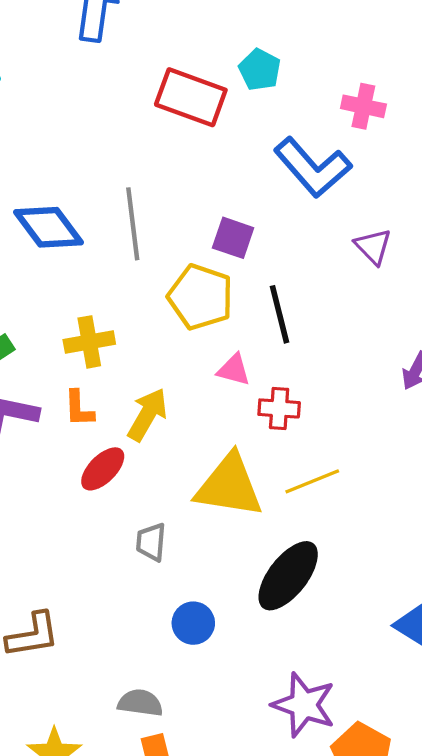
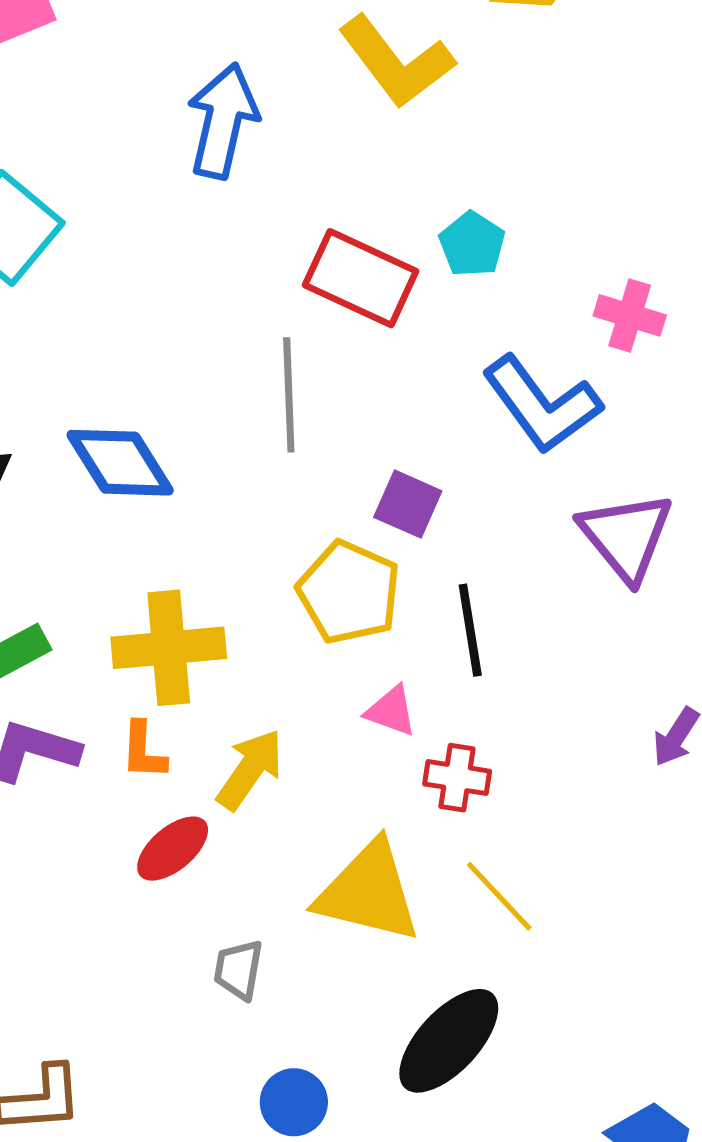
gray line: (133, 224) -> (289, 395), moved
purple triangle: (373, 246) -> (626, 536), size x1.6
yellow cross: (89, 342) -> (169, 648), size x1.4
yellow line: (312, 481) -> (499, 896), turned 64

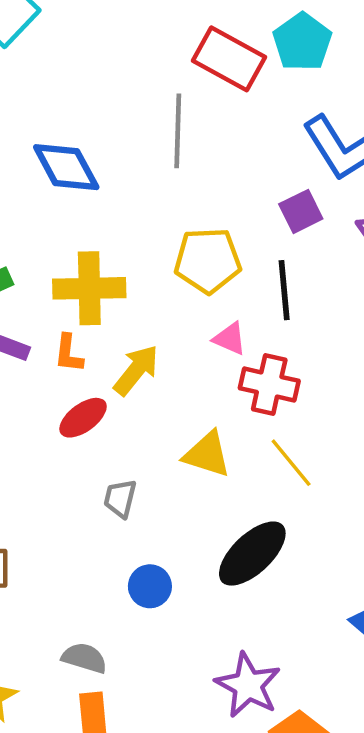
cyan pentagon: (472, 244) -> (302, 42), size x1.4
purple square: (408, 504) -> (301, 211), moved, turned 36
yellow pentagon: (349, 592) -> (208, 261), turned -30
red cross: (457, 778) -> (269, 384), size x1.4
yellow triangle: (368, 892) -> (207, 454), size x0.7

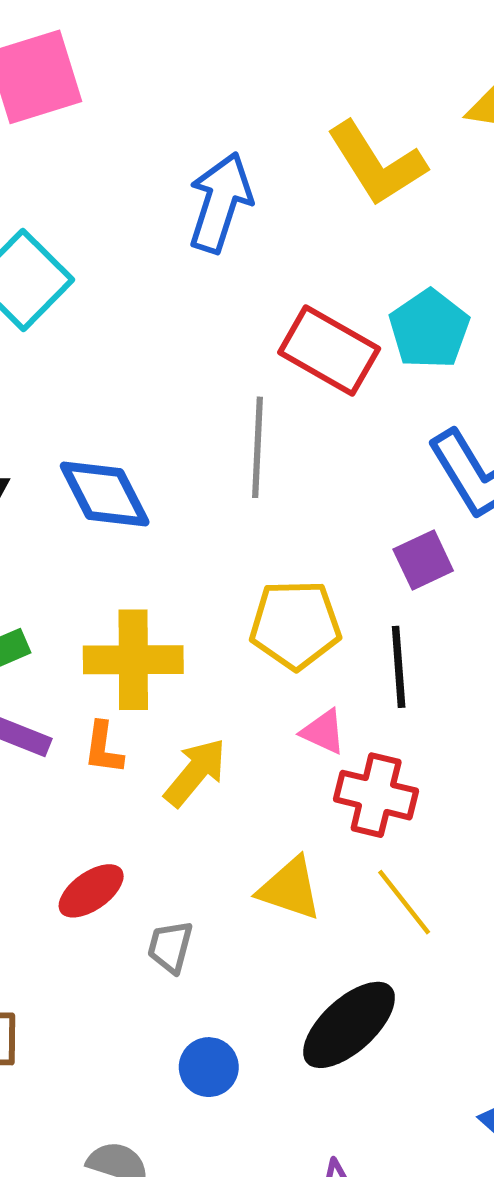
red ellipse: (83, 418) -> (91, 891), moved

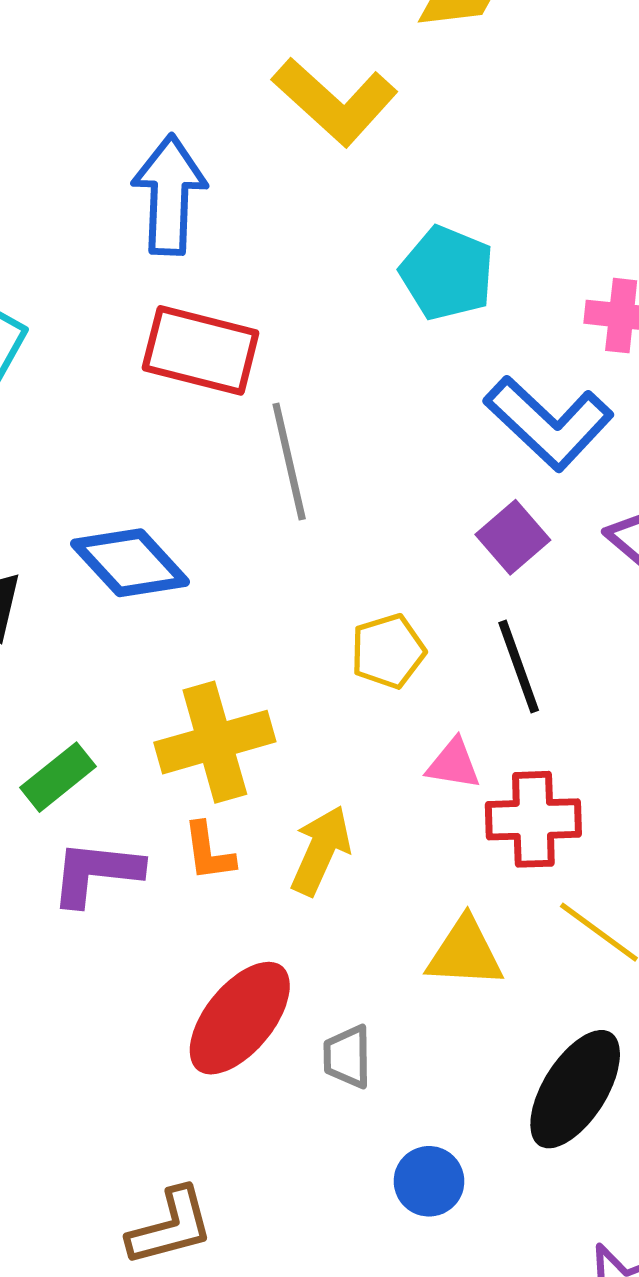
red rectangle: (329, 350) -> (201, 350), moved
yellow pentagon: (295, 625) -> (388, 651), size x0.7
red ellipse: (91, 891) -> (240, 1018), size x1.5

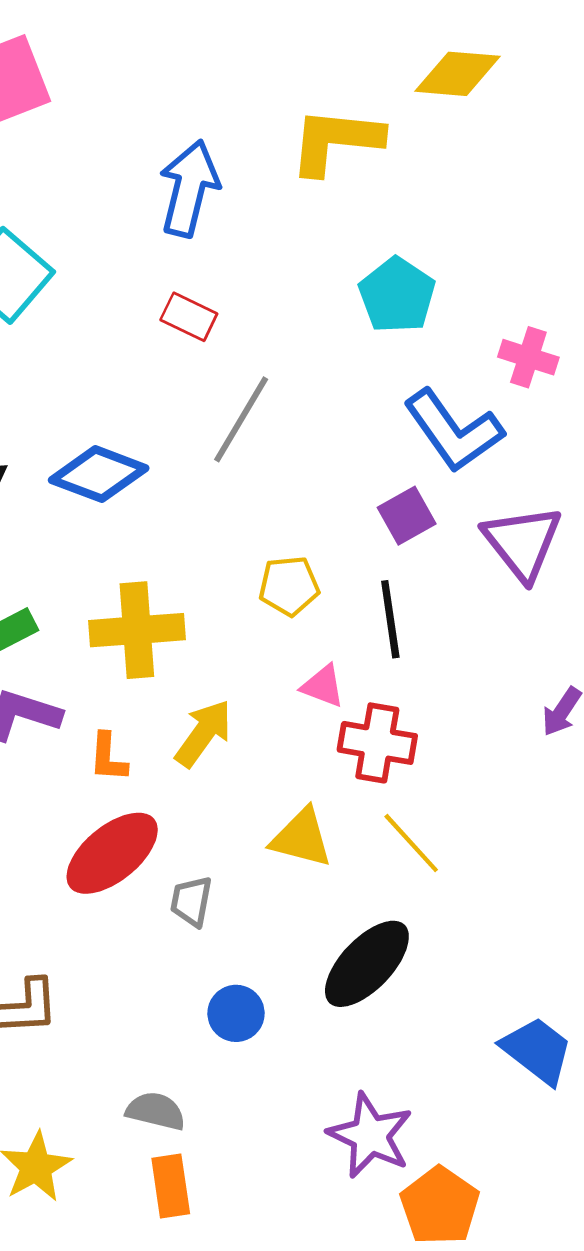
yellow L-shape: (335, 101) -> (336, 141), turned 132
red rectangle: (201, 350) -> (189, 317), size x0.6
gray line: (289, 461) -> (241, 419), turned 32
blue diamond: (130, 563) -> (99, 474), turned -38
orange L-shape: (209, 852) -> (108, 757), moved

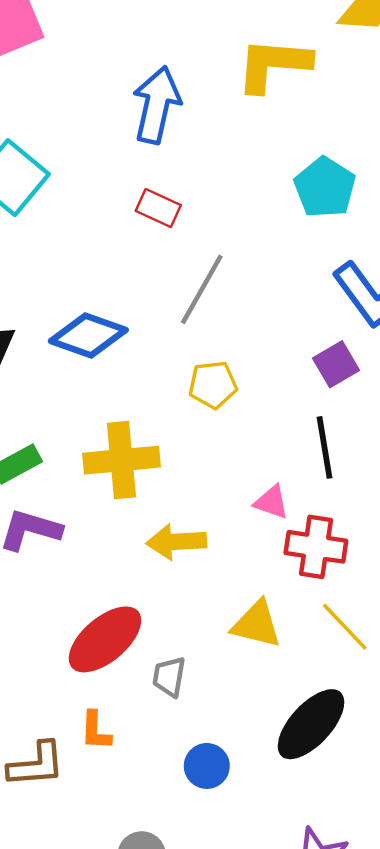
yellow pentagon: (289, 586) -> (213, 385), moved
yellow arrow: (204, 733) -> (176, 542), turned -128
orange L-shape: (108, 757) -> (96, 731), moved

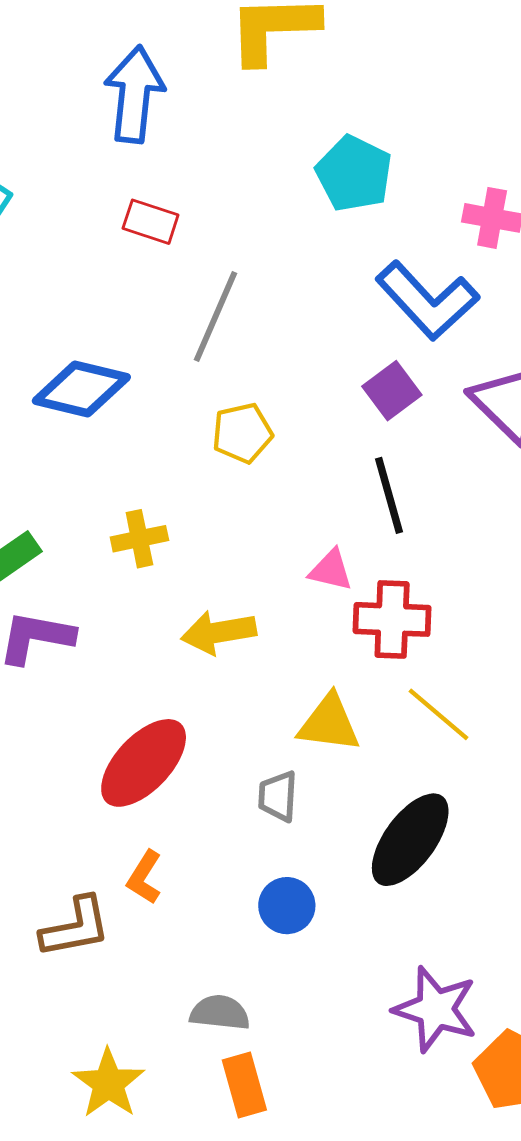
yellow cross: (121, 460) -> (139, 539), size x0.6
gray trapezoid: (169, 677) -> (278, 796), moved
orange L-shape: (96, 731) -> (144, 877), turned 36

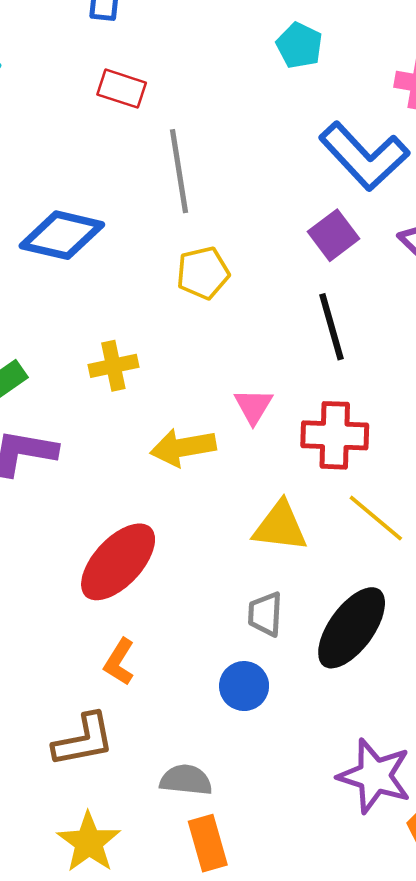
cyan pentagon: (354, 174) -> (299, 45), size x0.7
gray line: (216, 316) -> (179, 171), turned -32
pink triangle: (331, 570) -> (253, 406), moved, turned 48
gray trapezoid: (278, 796) -> (265, 614), moved
brown L-shape: (76, 927) -> (84, 740), moved

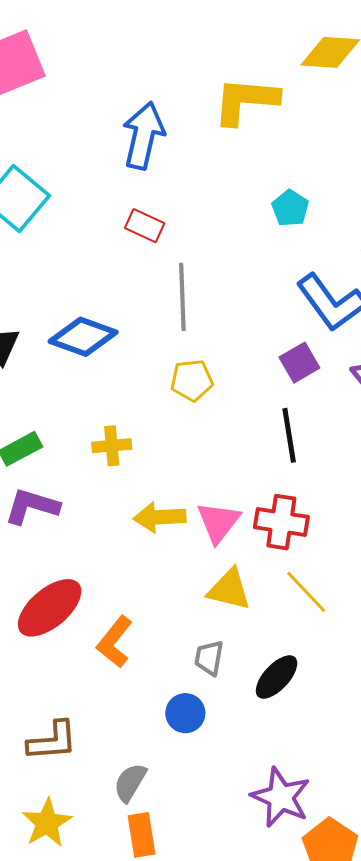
pink triangle: (253, 406) -> (218, 522), moved, size x1.4
red ellipse: (118, 562) -> (50, 608), moved
black ellipse: (352, 628) -> (277, 677), size x0.7
orange L-shape: (119, 662) -> (115, 642), moved, size x1.4
gray semicircle: (186, 780) -> (130, 782), turned -72

